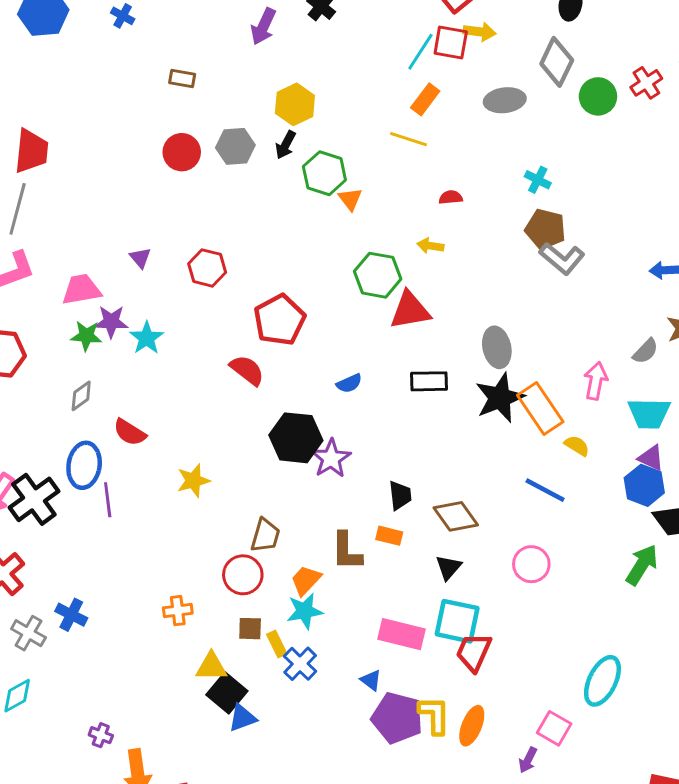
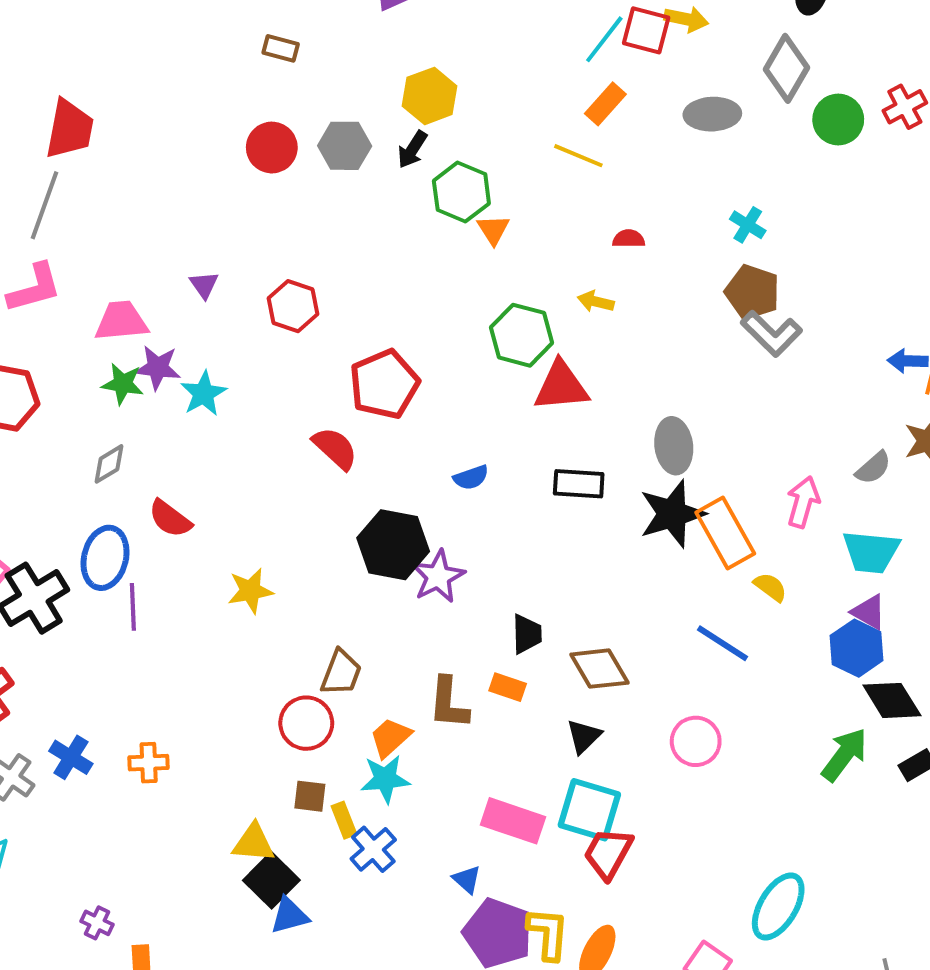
orange cross: (178, 611) -> (149, 763), moved

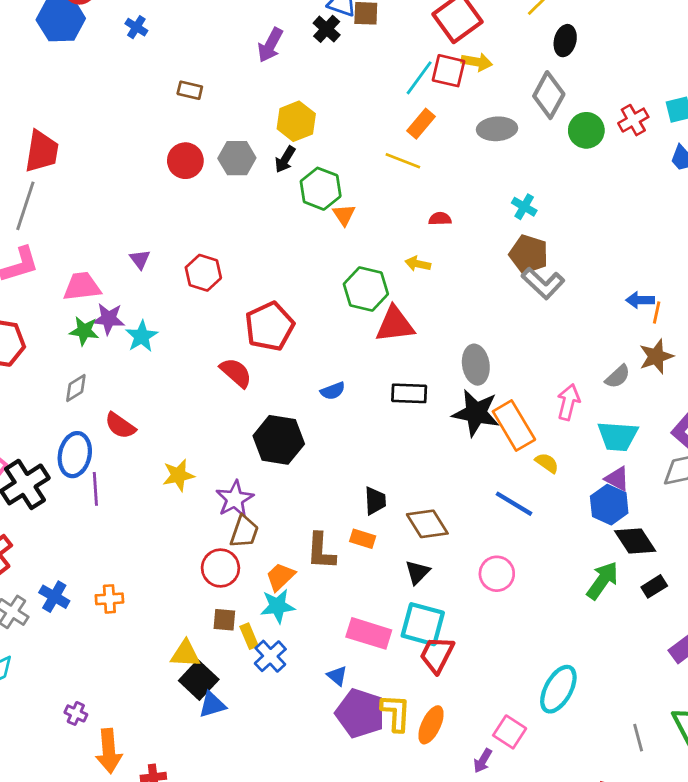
black star: (672, 514) -> (476, 413), turned 30
purple star: (438, 577) -> (235, 499), moved

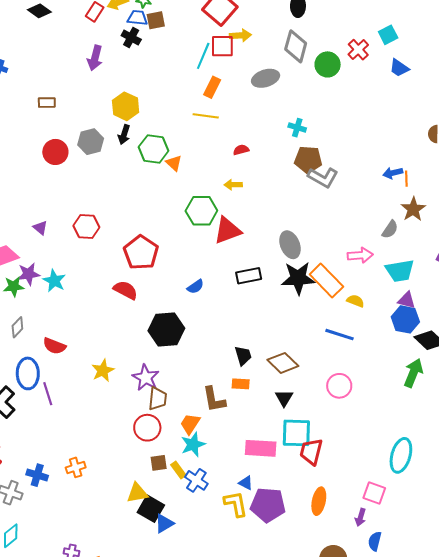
pink arrow: (568, 402) -> (360, 255), turned 85
yellow L-shape: (396, 713) -> (236, 504), moved

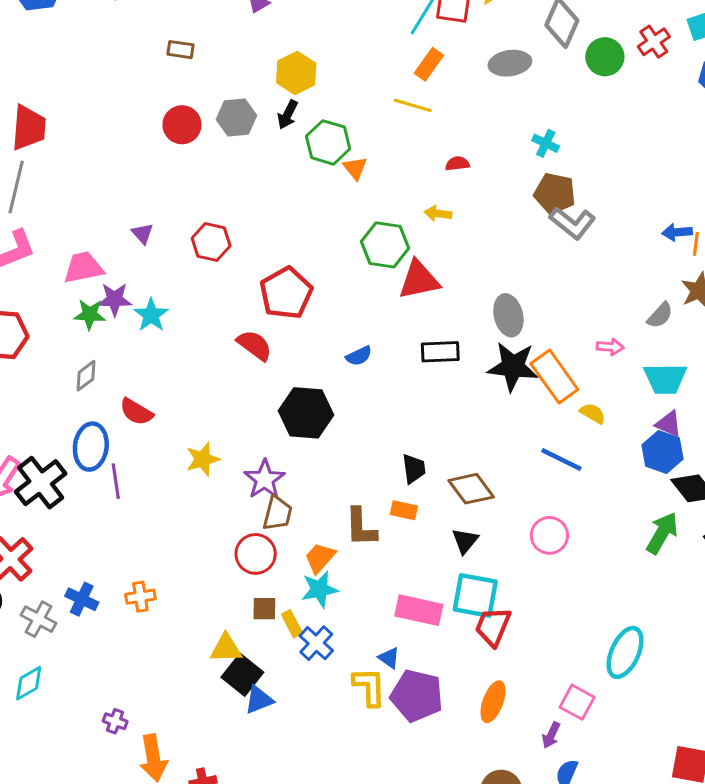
pink arrow: (360, 255) -> (610, 347), size x0.7

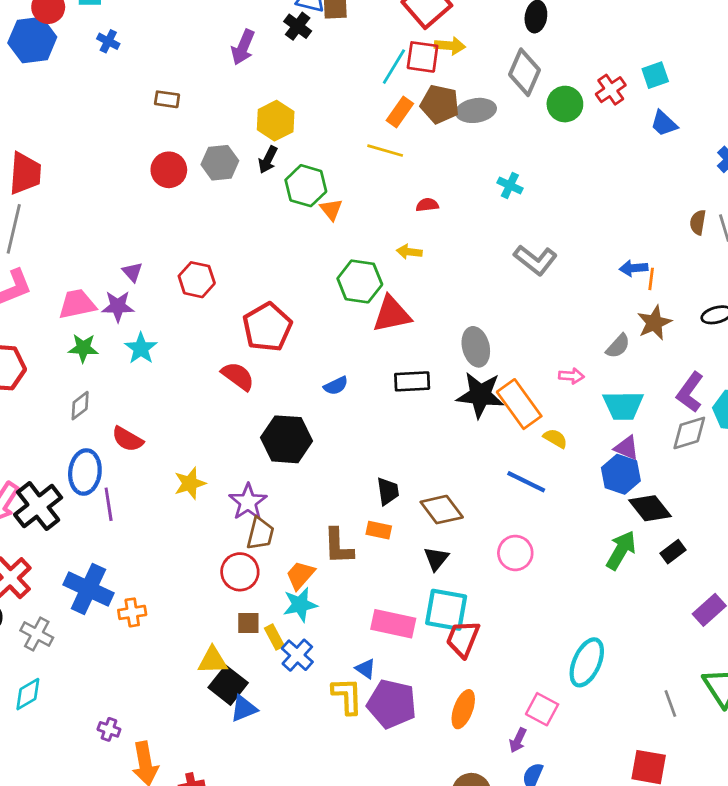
brown pentagon: (555, 193) -> (440, 104), moved
purple star: (115, 299) -> (118, 306), moved
blue cross: (82, 599) -> (88, 589), moved, size x1.6

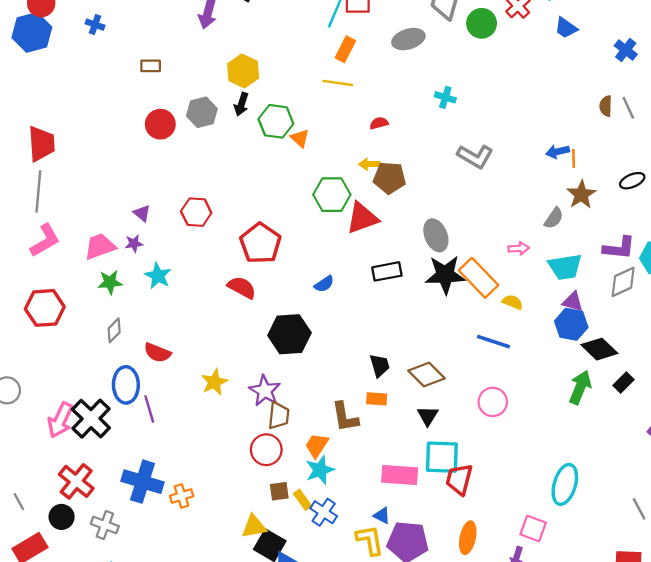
brown pentagon: (440, 104) -> (390, 178), moved
purple star: (118, 306) -> (134, 243), size x0.7
purple L-shape: (690, 392) -> (619, 248), turned -112

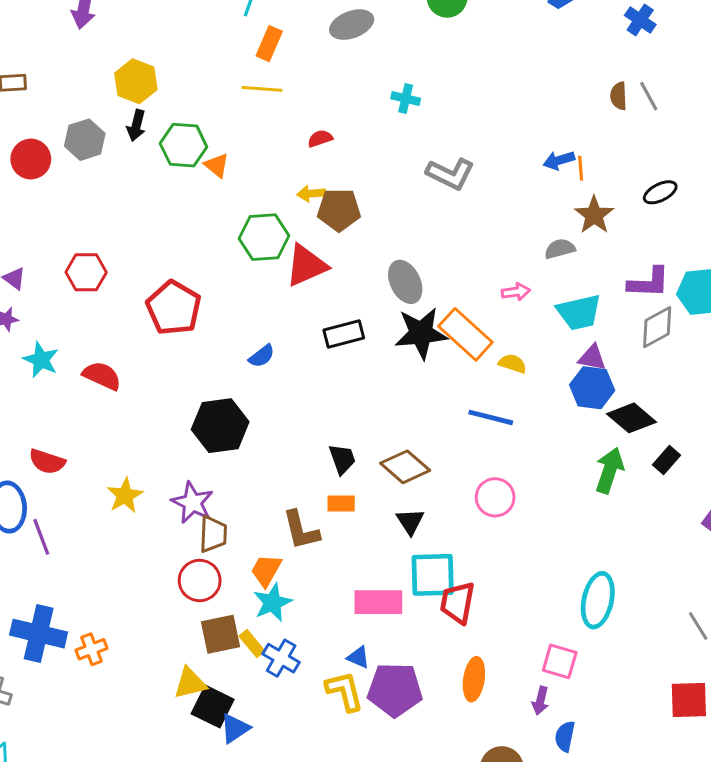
gray semicircle: (554, 218) -> (560, 249), turned -135
red semicircle: (242, 287) -> (102, 376), moved
brown square: (279, 491) -> (220, 634), size x1.5

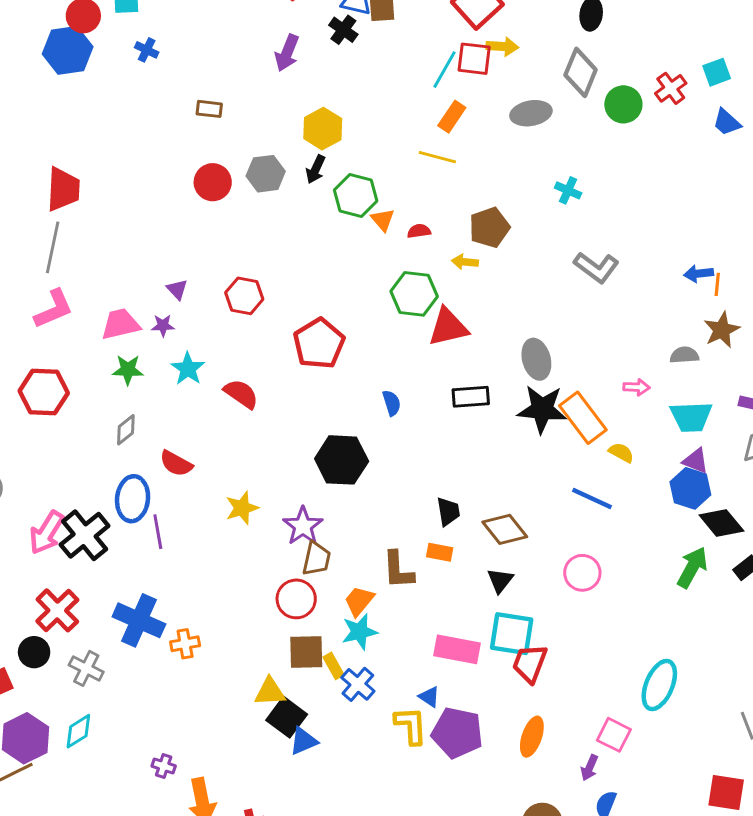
red semicircle: (320, 138) -> (419, 231), moved
brown pentagon: (339, 210) -> (489, 227), moved, turned -30
blue semicircle: (262, 356) -> (392, 403), turned -80

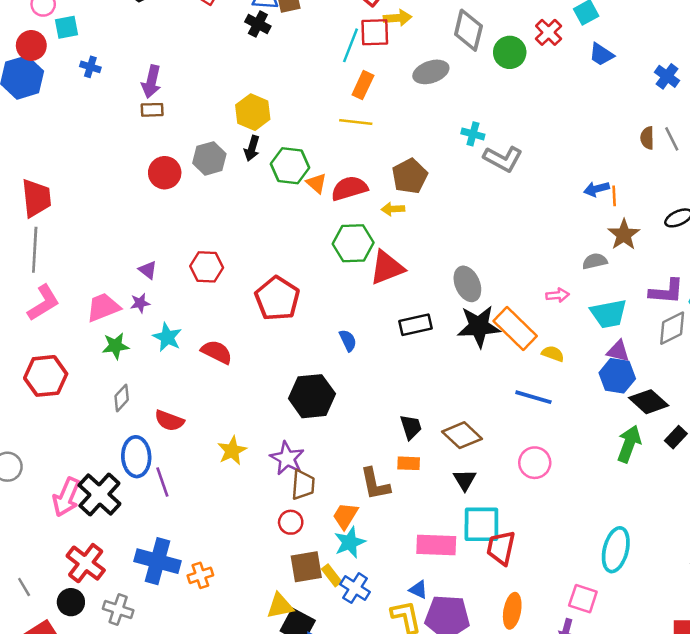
purple arrow: (287, 53) -> (151, 82), moved
red semicircle: (419, 231) -> (349, 188), size x1.8
gray L-shape: (596, 267) -> (503, 159), moved
red circle: (296, 599) -> (291, 522), size x0.7

